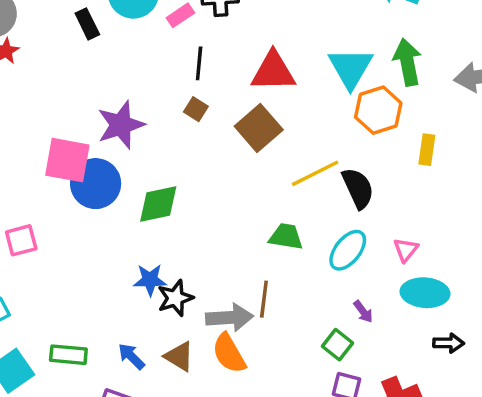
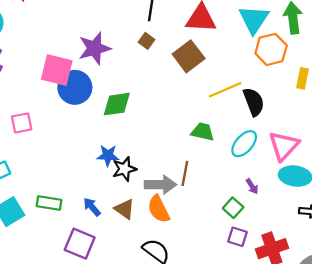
pink triangle: (406, 250) -> (284, 146), size x1.8

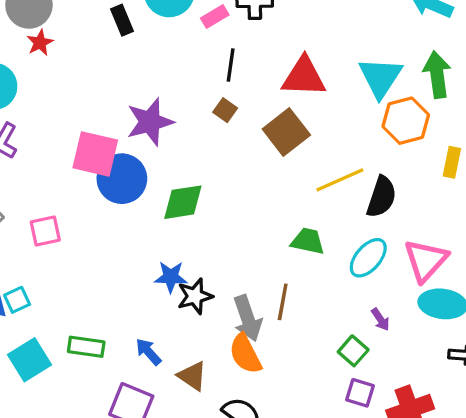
black semicircle: (254, 102) -> (381, 197), turned 40
gray arrow: (161, 185) -> (248, 318), turned 72
brown triangle: (125, 209) -> (192, 376), moved

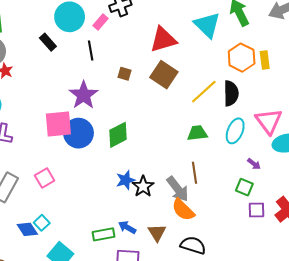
black line: (231, 65) -> (91, 50), moved
orange hexagon: (406, 121) -> (242, 58), moved
green rectangle: (86, 347) -> (104, 234), moved
brown triangle: (192, 376) -> (157, 233), turned 42

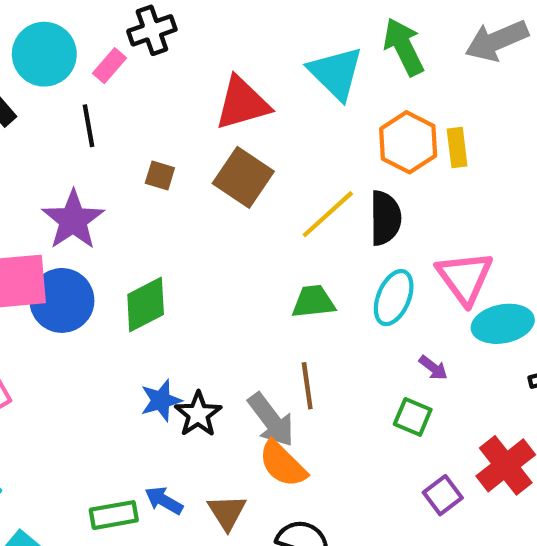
purple square: (256, 210) -> (443, 495), moved, turned -36

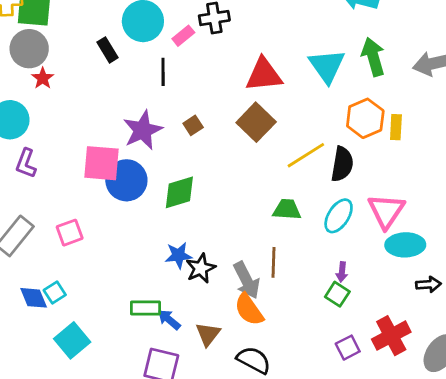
brown square: (160, 175) -> (193, 125), moved, turned 30
purple arrow: (433, 368) -> (342, 272), moved, turned 48
green rectangle: (114, 515) -> (145, 308), moved

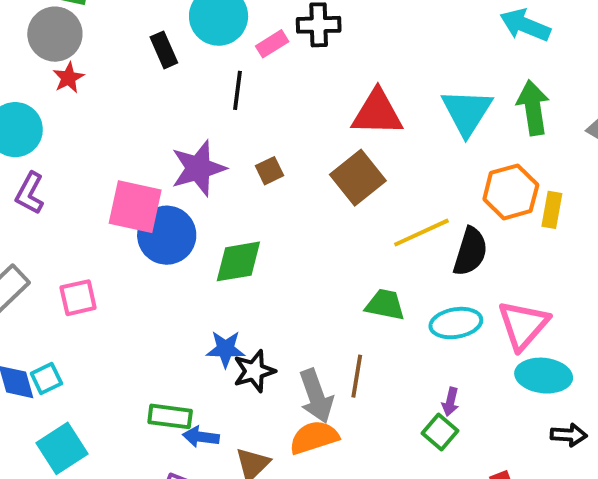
cyan ellipse: (339, 216) -> (456, 323), turned 40
orange semicircle: (249, 310) -> (314, 437), turned 100
blue arrow: (169, 320) -> (201, 437), turned -40

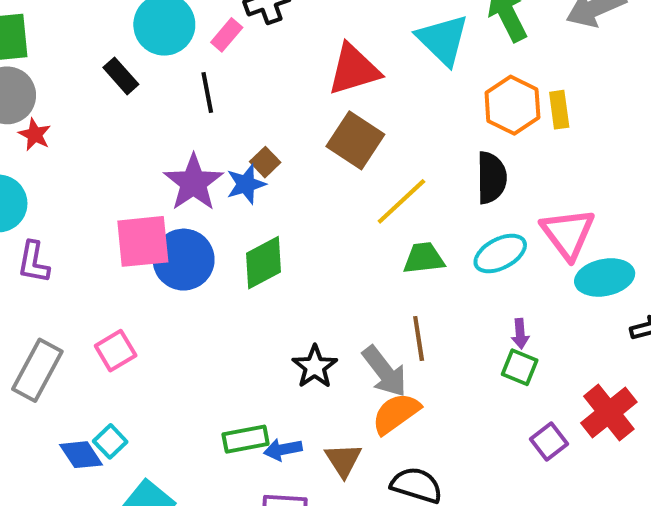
yellow line: (421, 233) -> (401, 201), moved
blue star: (226, 349) -> (246, 184), moved

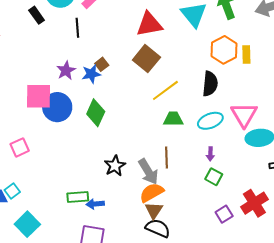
purple star: (193, 183) -> (66, 70), size x0.7
green diamond: (264, 263) -> (96, 113), turned -44
purple arrow: (520, 334) -> (210, 154), moved
brown triangle: (343, 460) -> (154, 210), moved

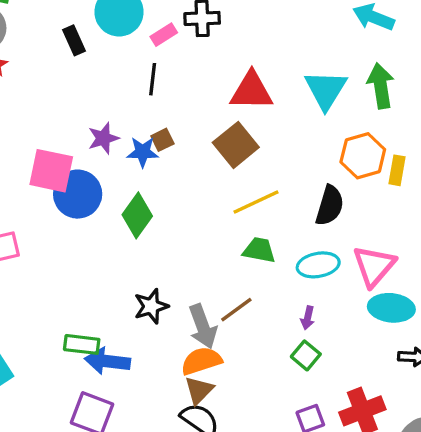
black line: (77, 28) -> (153, 79), moved
brown line: (167, 158) -> (236, 310), turned 45
blue arrow: (95, 204) -> (107, 361), size x1.5

